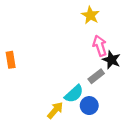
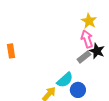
yellow star: (90, 15) -> (89, 21), moved
gray rectangle: (96, 76) -> (84, 57), moved

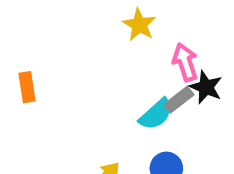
yellow star: (89, 21) -> (139, 25), moved
cyan semicircle: (65, 80) -> (156, 114), moved

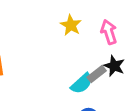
pink arrow: (185, 62) -> (109, 32), moved

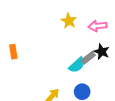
pink arrow: (109, 32) -> (98, 26), turned -78

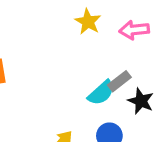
black star: (102, 52) -> (141, 101), moved

